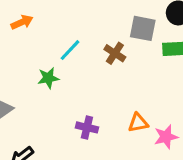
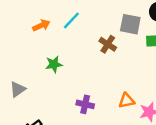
orange arrow: (22, 22) -> (41, 25), moved
cyan line: (70, 50) -> (71, 20), moved

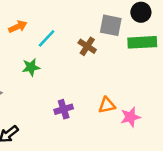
cyan line: (71, 20) -> (47, 38), moved
purple cross: (85, 104) -> (64, 109), turned -30

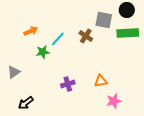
orange arrow: (18, 27) -> (31, 31), moved
cyan line: (47, 38) -> (58, 39), moved
pink star: (130, 117) -> (114, 101), moved

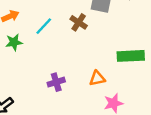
green rectangle: (128, 33) -> (131, 56), moved
green star: (43, 52) -> (14, 42), moved

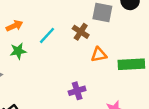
orange triangle: (97, 78) -> (99, 55), moved
purple cross: (56, 82) -> (77, 91), moved

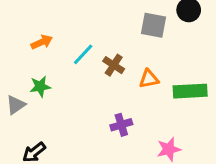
brown cross: (81, 32) -> (114, 65), moved
green star: (18, 51) -> (40, 86), moved

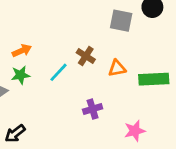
orange arrow: (42, 42) -> (22, 51), moved
cyan line: (83, 54) -> (59, 72), moved

